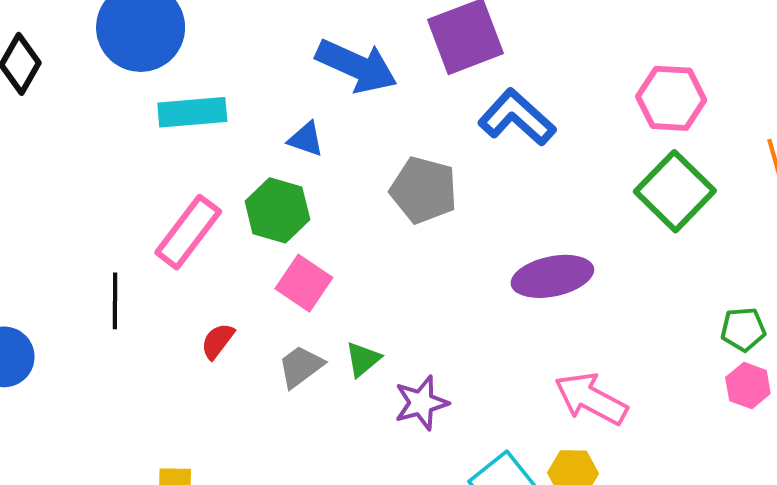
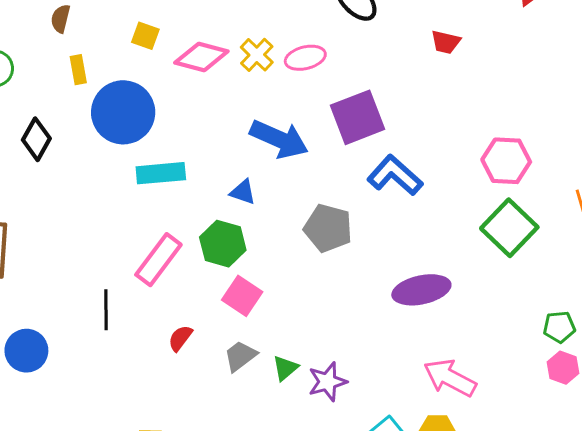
green triangle: (363, 359) -> (285, 368), moved

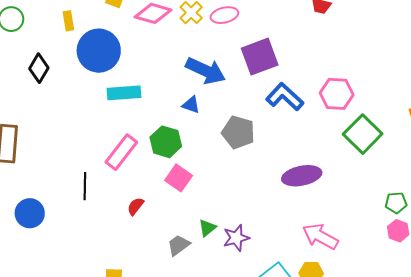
pink hexagon: (506, 161) -> (337, 94), moved
blue triangle: (243, 192) -> (191, 105), moved
gray trapezoid: (240, 356) -> (179, 245), moved

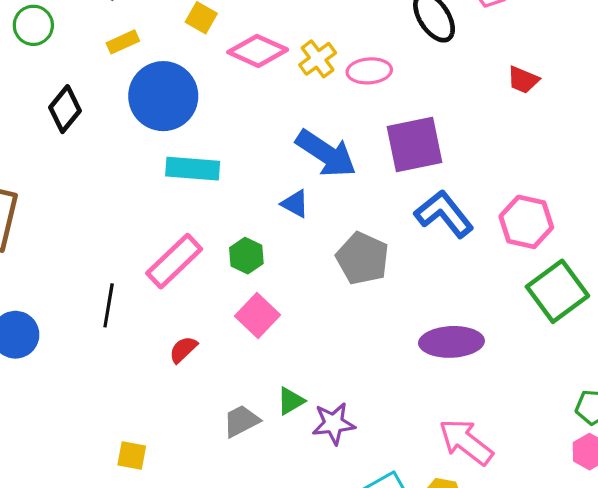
yellow rectangle: (68, 21) -> (123, 42), turned 66
green hexagon: (166, 142) -> (246, 256), size x0.7

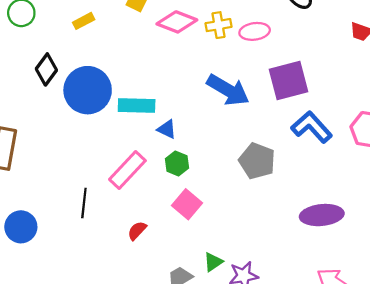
yellow cross: (318, 59) -> (219, 25), turned 30
blue circle: (163, 96) -> (88, 90), moved
blue triangle: (295, 204) -> (167, 129), moved

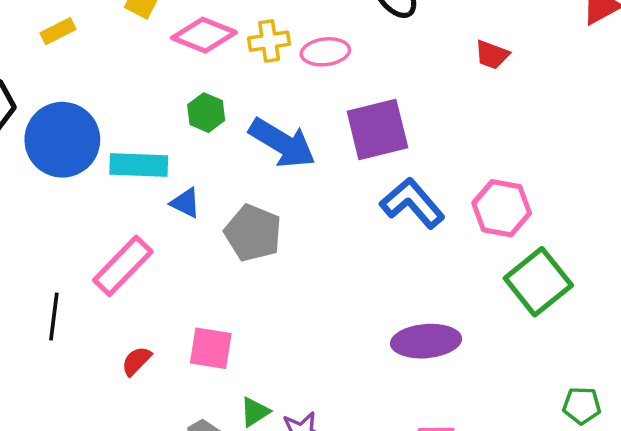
gray pentagon: (257, 161) -> (253, 233), moved
green hexagon: (177, 163) -> (206, 113), moved
pink square: (187, 204) -> (211, 348), moved, turned -32

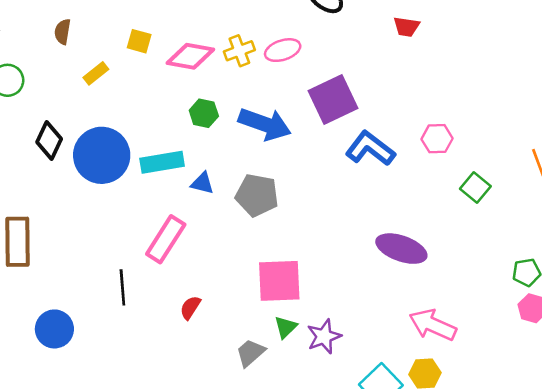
yellow rectangle: (58, 31) -> (96, 73), moved
pink hexagon: (502, 208) -> (437, 139), size x0.7
green square: (538, 282) -> (475, 188), size x0.6
purple ellipse: (426, 341) -> (401, 249), turned 36
pink square: (211, 348) -> (279, 281), moved, size x1.4

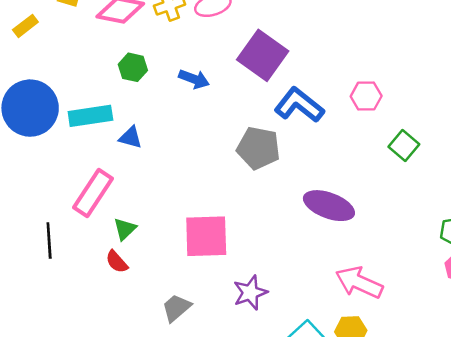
purple square: (333, 99) -> (263, 55), turned -30
blue arrow: (265, 124) -> (194, 79), size x0.6
gray pentagon: (257, 195) -> (258, 148), moved
red semicircle: (190, 308) -> (117, 262), turned -75
green triangle: (286, 327) -> (125, 229), moved

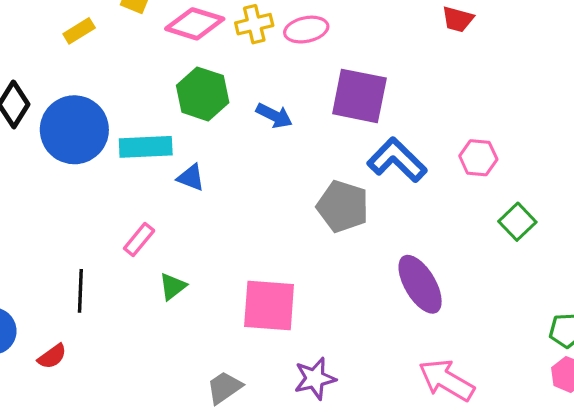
purple square: (263, 55) -> (359, 96), turned -30
green hexagon: (133, 67) -> (203, 94), size x1.5
pink rectangle: (93, 193) -> (139, 240), size x0.6
purple ellipse: (329, 206) -> (420, 284), turned 33
red semicircle: (117, 262) -> (52, 356), moved, turned -90

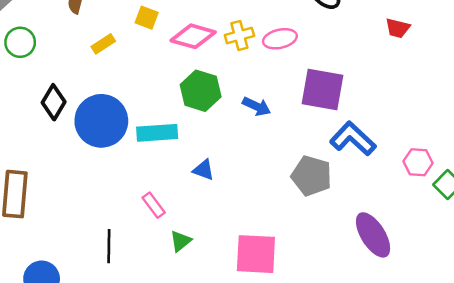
pink hexagon: (478, 158) -> (418, 162), moved
blue triangle: (191, 178) -> (204, 170), moved
pink rectangle: (139, 240) -> (154, 205), turned -75

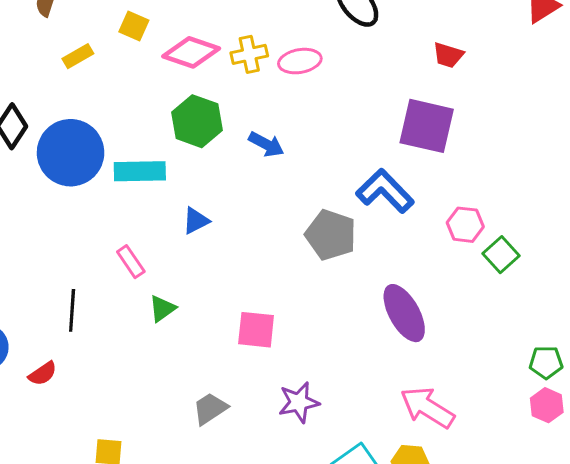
purple square: (323, 90) -> (427, 126), moved
blue triangle: (204, 170) -> (196, 221), turned -50
pink square: (256, 254) -> (256, 330), size x0.7

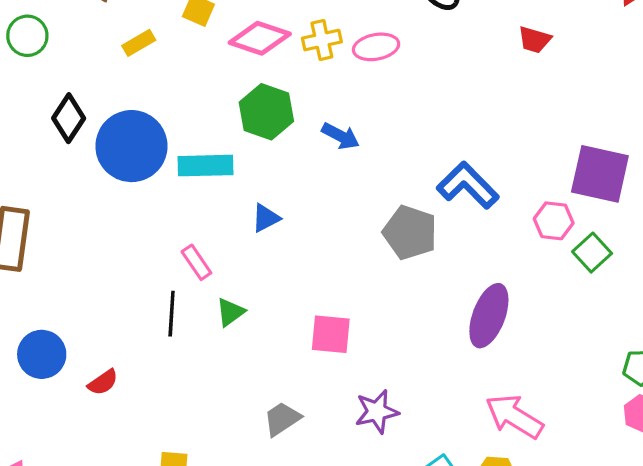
purple square: (427, 126) -> (600, 174), moved
black line: (72, 310) -> (172, 314), moved
purple ellipse: (404, 313) -> (489, 316), turned 50

